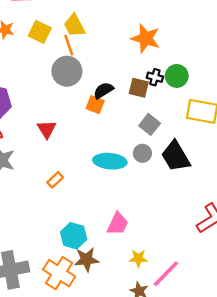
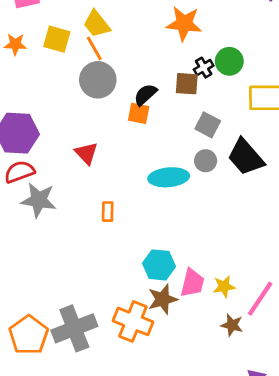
black cross: (155, 77) -> (204, 68), turned -35
orange rectangle: (55, 180) -> (108, 212), turned -35
pink trapezoid: (118, 224) -> (192, 283), moved
cyan hexagon: (74, 236) -> (159, 265), moved

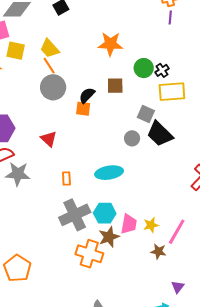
yellow square: (57, 39) -> (16, 51), moved
black cross: (204, 68) -> (162, 70), moved
gray square: (208, 125) -> (146, 114), moved
cyan ellipse: (169, 177) -> (109, 173), moved
gray cross: (74, 328) -> (75, 215), moved

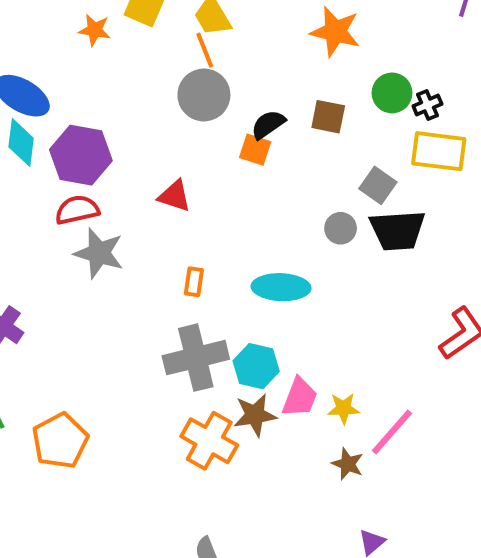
black trapezoid: (160, 134) -> (397, 230), turned -60
red triangle: (49, 139) -> (175, 196), turned -36

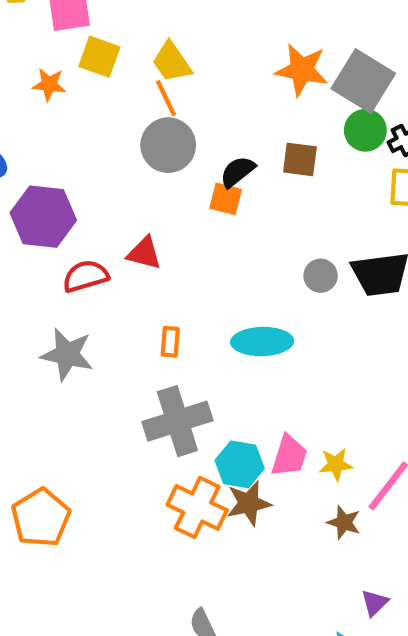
gray square: (378, 185) -> (363, 81), moved, size x1.6
red semicircle: (77, 210) -> (86, 276), moved
gray star: (99, 253) -> (67, 354), moved
cyan hexagon: (256, 366) -> (240, 464), moved
brown star: (255, 415) -> (249, 503), moved

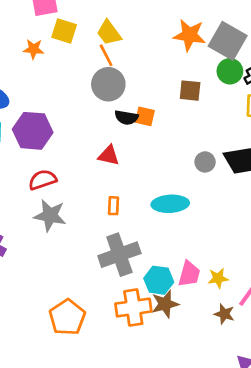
black semicircle: (237, 172) -> (126, 117), moved, turned -130
red triangle: (144, 253) -> (109, 156), moved
red semicircle: (86, 276) -> (43, 180), moved
orange cross: (197, 507) -> (133, 308), turned -32
orange pentagon: (41, 518) -> (67, 317), moved

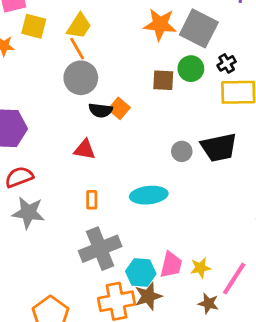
yellow trapezoid: (109, 33) -> (79, 26), turned -108
green circle: (230, 71) -> (191, 69), moved
orange square: (145, 116) -> (119, 108), turned 30

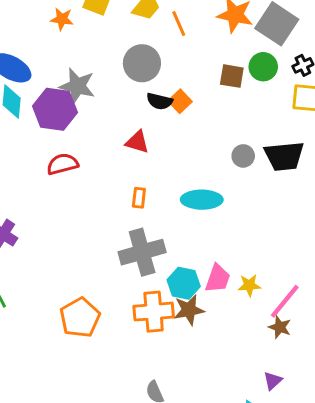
orange line: (77, 49) -> (179, 24), moved
gray star: (28, 213) -> (77, 86), moved
brown star: (208, 303) -> (280, 327), moved

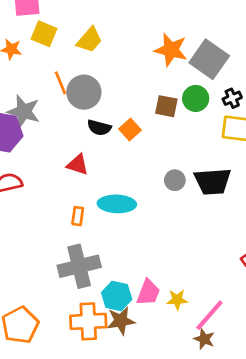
orange line: (179, 24) -> (61, 83), moved
orange square: (180, 101) -> (130, 129), moved
cyan ellipse: (202, 200) -> (117, 204), moved

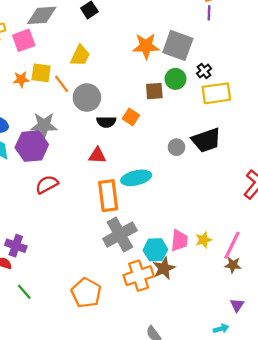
yellow square: (44, 34) -> (41, 73), moved
orange line: (61, 83) -> (62, 84), moved
orange rectangle: (78, 216) -> (108, 196), size x2.0

